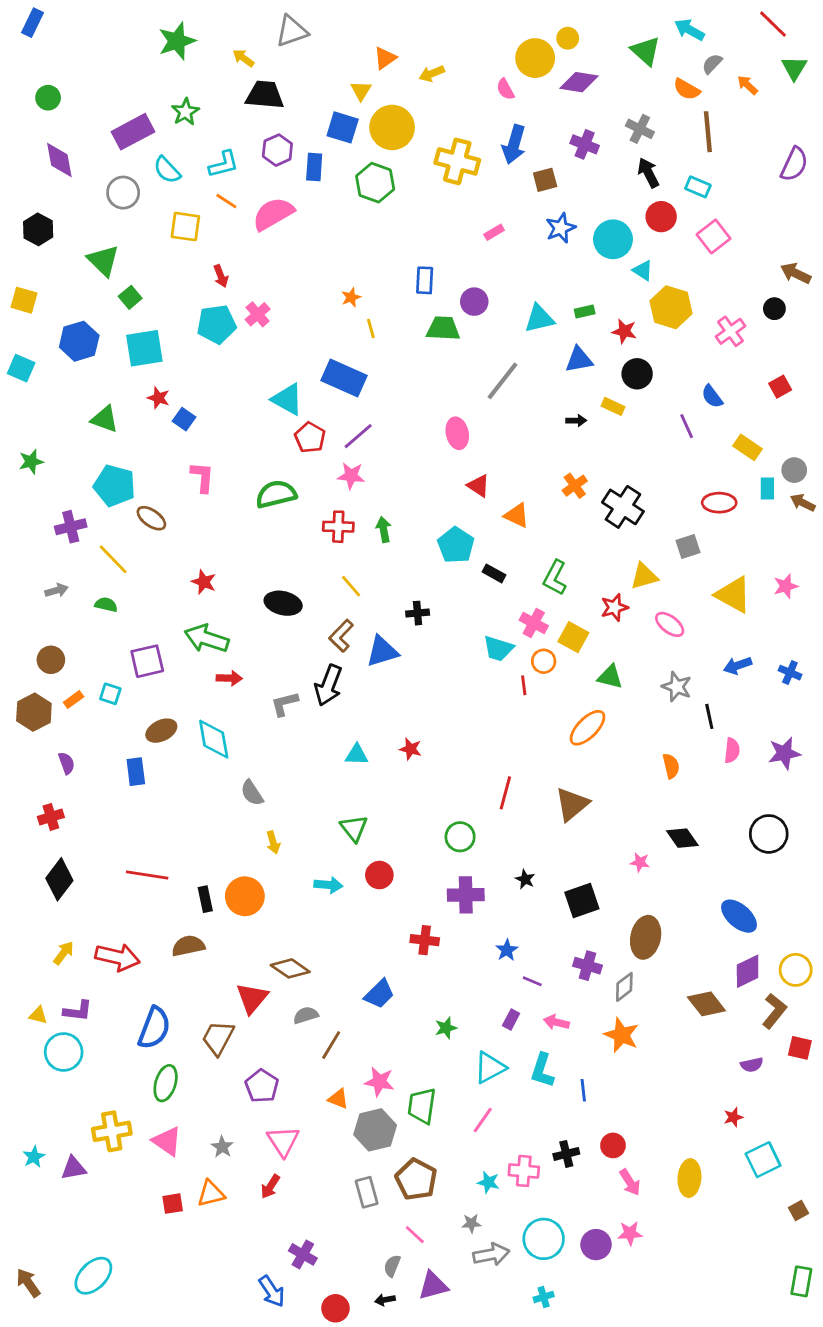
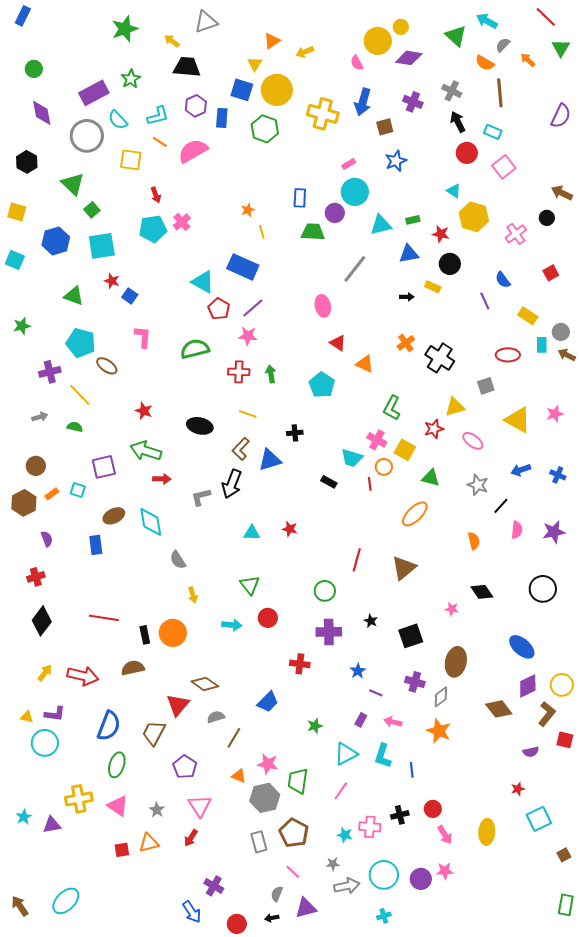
gray circle: (123, 193) -> (87, 136), size x1.4
cyan circle: (613, 239) -> (355, 192), moved
black rectangle: (494, 573) -> (329, 482), moved
yellow line: (351, 586) -> (248, 414), turned -30
black line: (709, 716) -> (501, 506), turned 54

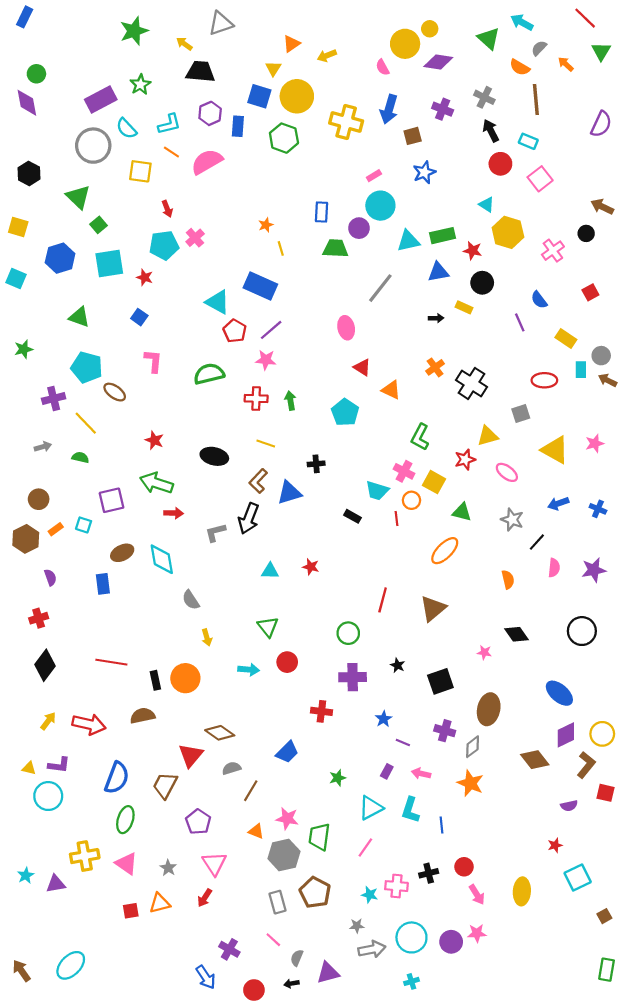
purple diamond: (42, 113) -> (27, 103), moved
green rectangle: (413, 220) -> (443, 236), size x1.6
red star: (112, 281) -> (145, 277), moved
pink line: (293, 872) -> (273, 940), moved

